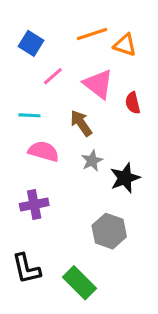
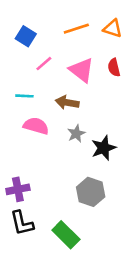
orange triangle: (125, 45) -> (113, 29), moved
red semicircle: (133, 103) -> (114, 67), moved
brown arrow: (81, 123) -> (67, 102), turned -45
purple cross: (34, 205) -> (18, 189), moved

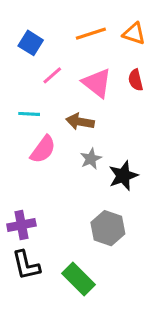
pink semicircle: (36, 126) -> (43, 149), turned 110

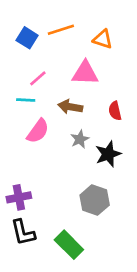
orange line: (91, 34) -> (61, 30), moved
orange triangle: (134, 34) -> (103, 39), moved
pink line: (52, 75) -> (38, 78), moved
red semicircle: (136, 80) -> (115, 111), moved
pink triangle: (97, 83) -> (85, 73), turned -36

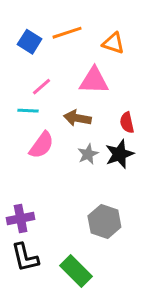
black star: (108, 154) -> (119, 154), moved

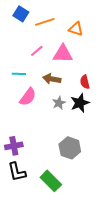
blue square: (30, 42) -> (21, 14), moved
pink line: (42, 87) -> (37, 51), moved

